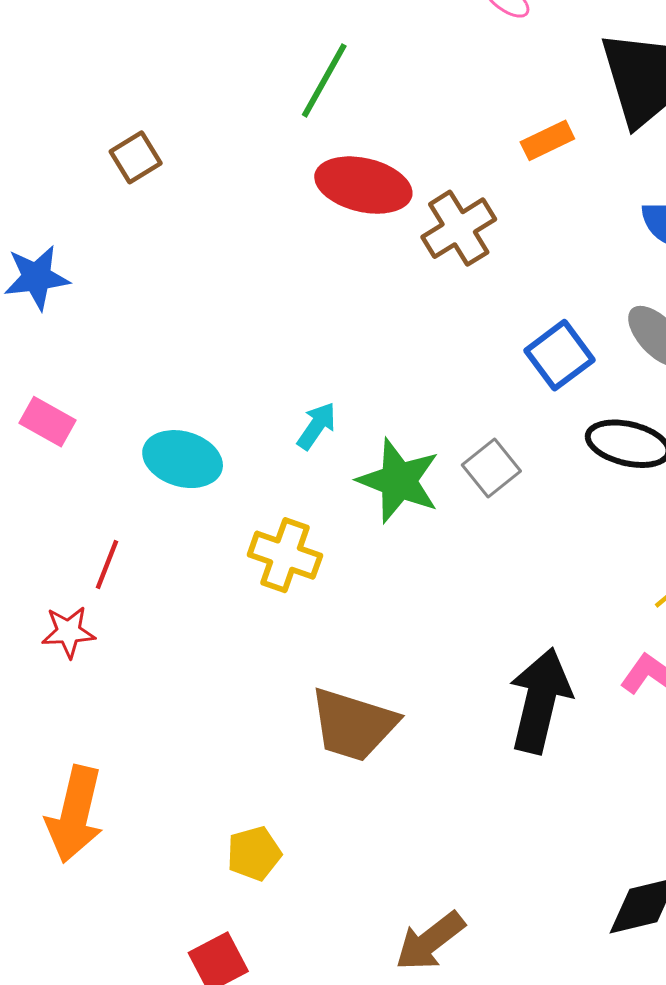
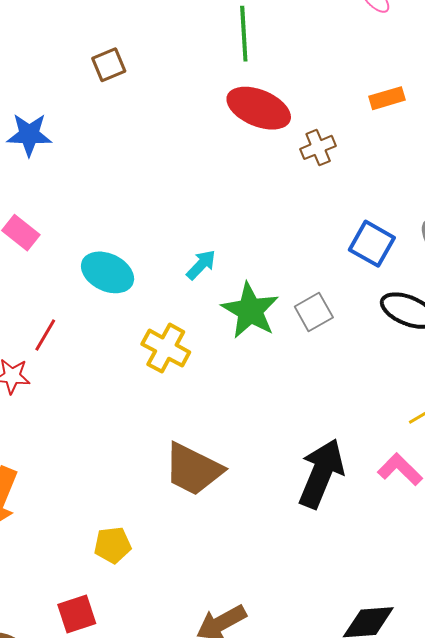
green line: (324, 80) -> (244, 34), turned -42
brown cross: (459, 228) -> (318, 147), size x0.7
blue square: (560, 355) -> (372, 244), turned -33

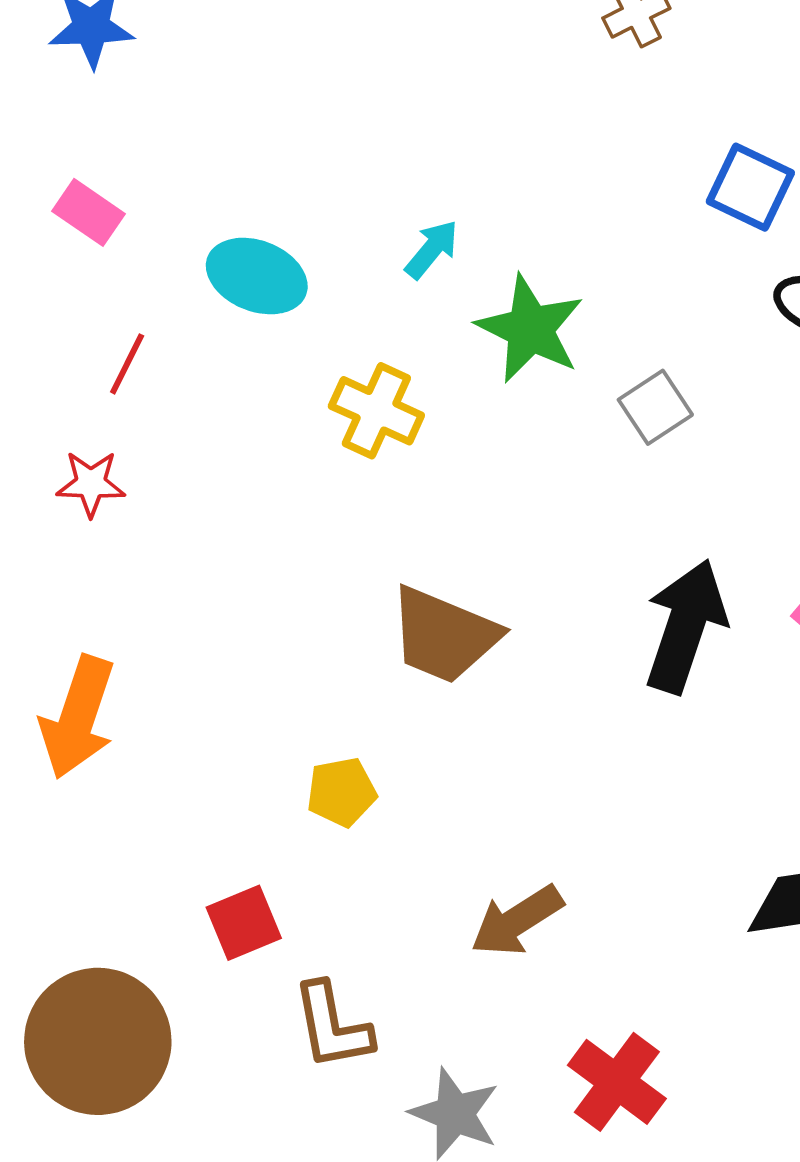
gray square: (314, 312) -> (655, 407), moved
red line: (45, 335) -> (127, 364), moved
yellow pentagon: (113, 545) -> (342, 792), moved

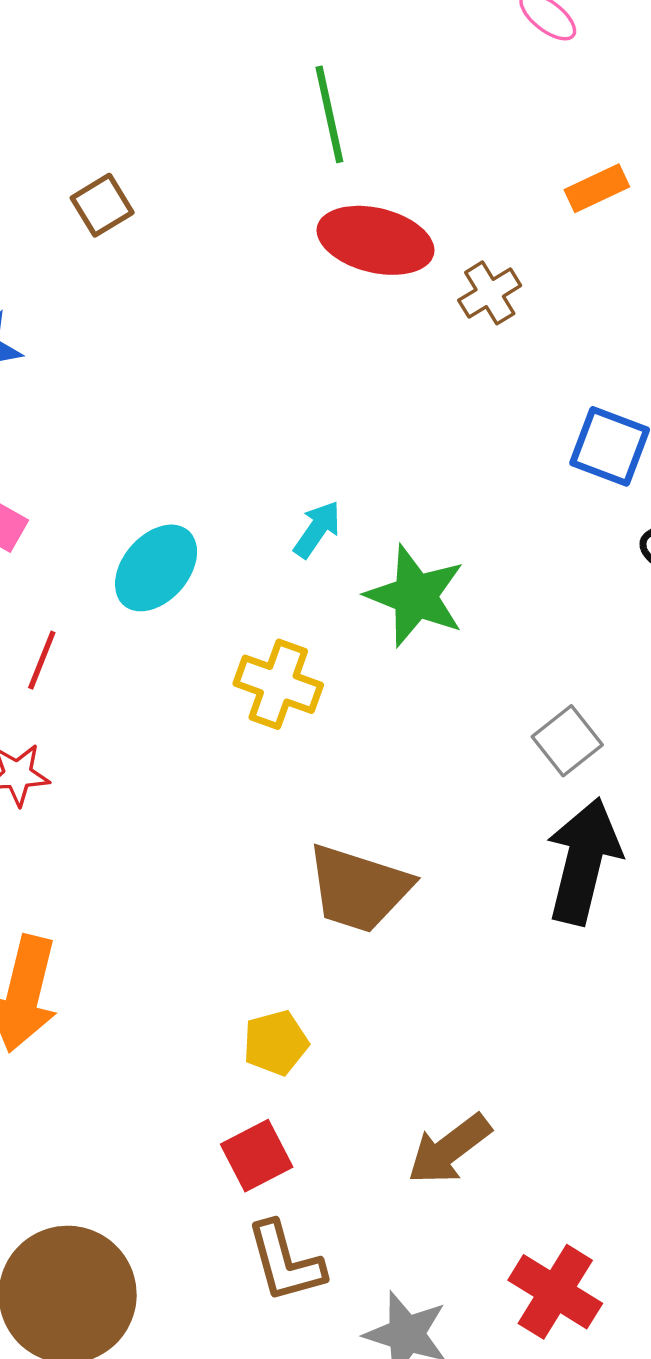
cyan ellipse: (257, 276) -> (156, 568), turned -66
gray square: (655, 407) -> (567, 741), moved
red square: (244, 923) -> (257, 1156), moved

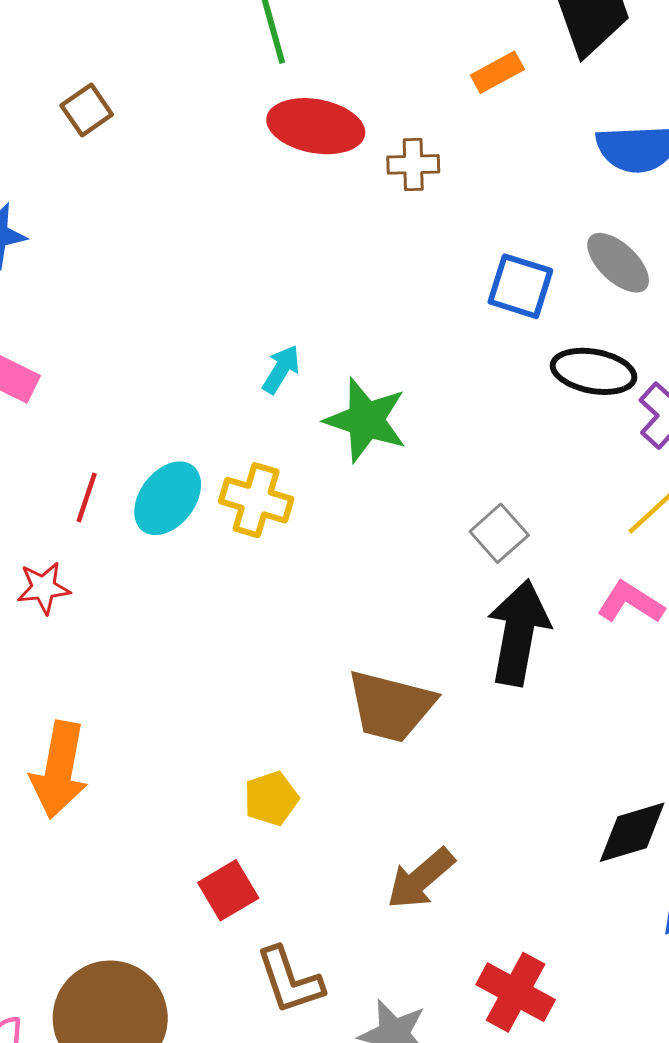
brown cross: (490, 293) -> (413, 164), turned 33
cyan ellipse: (156, 568) -> (168, 498), moved
red line: (42, 660) -> (87, 498), moved
brown trapezoid: (359, 888) -> (391, 706), moved
red square: (257, 1156) -> (228, 890), moved

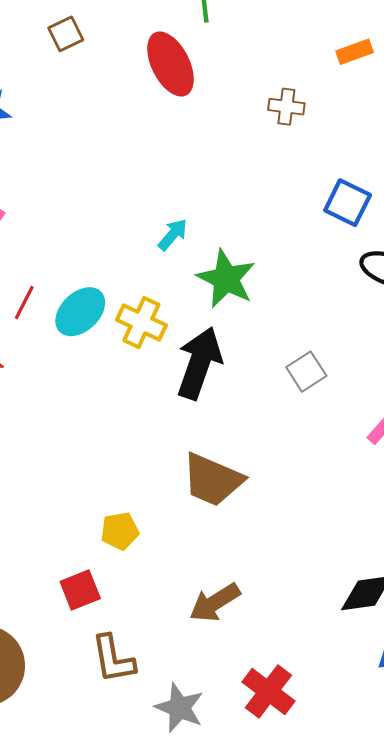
red ellipse: (316, 126) -> (171, 64), moved, turned 44
black arrow: (518, 633) -> (199, 363), moved

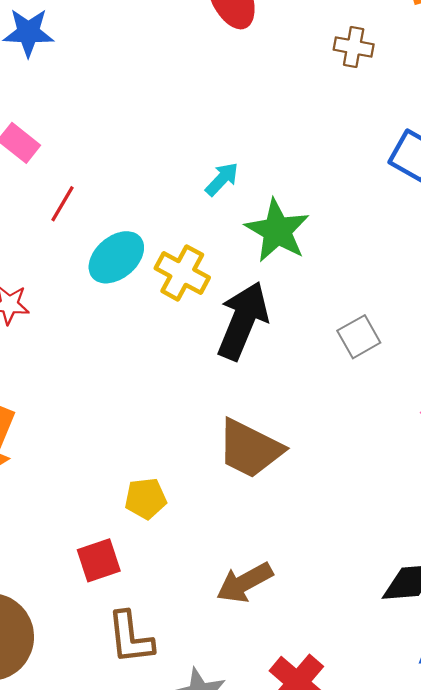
red line: (24, 303) -> (62, 204), moved

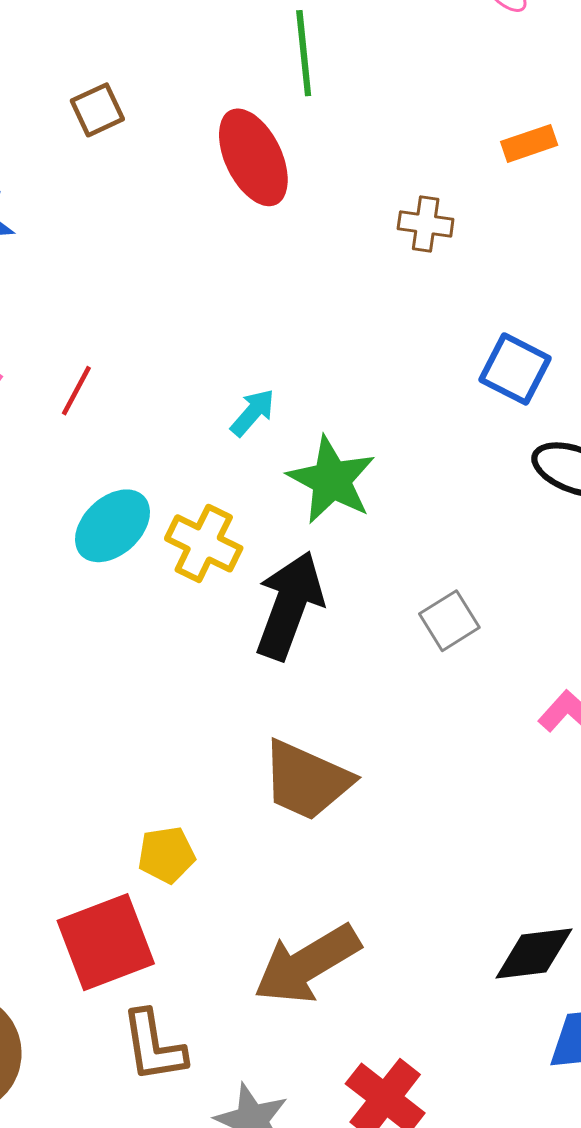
red line: (62, 204) -> (76, 391), moved
red square: (99, 560) -> (106, 942), size x1.6
brown arrow: (245, 583) -> (307, 964), size x1.4

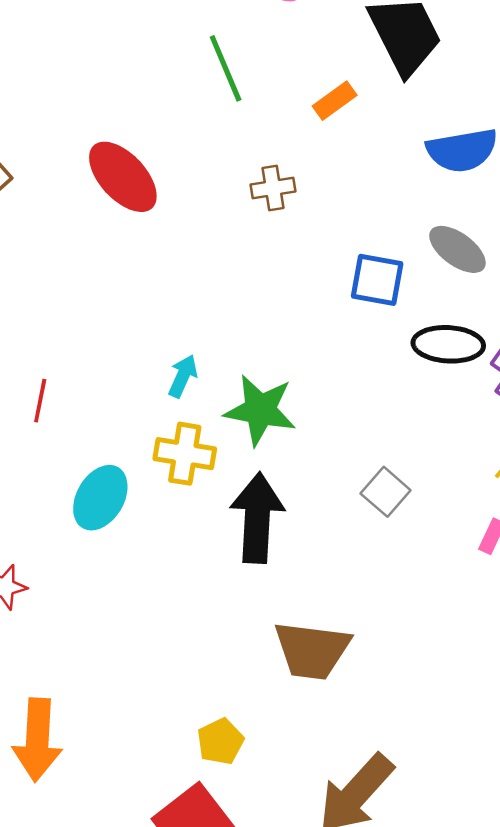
green line: (304, 53) -> (226, 68), moved
yellow cross: (204, 543) -> (185, 454), moved

